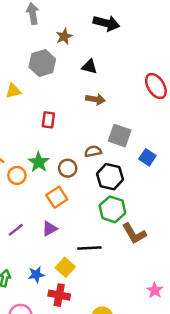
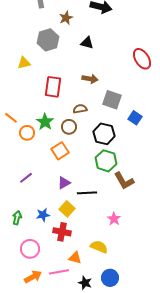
brown arrow: (95, 99) -> (90, 79), moved
red rectangle: (48, 120) -> (53, 87), size x1.5
brown semicircle: (93, 151) -> (80, 109), moved
purple triangle: (50, 229) -> (64, 183), moved
pink star: (155, 290) -> (114, 219), moved

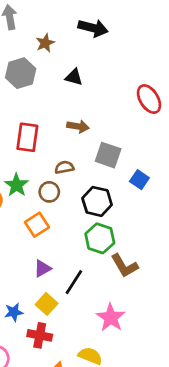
black line: (87, 193) -> (74, 282), turned -54
pink star: (114, 219) -> (111, 318), size x1.5

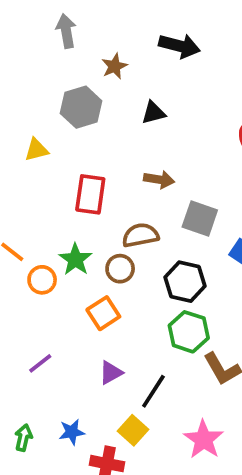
black triangle: (74, 77) -> (153, 113), turned -30
brown semicircle: (64, 167) -> (140, 235), size x1.4
yellow square: (47, 304) -> (133, 430), moved

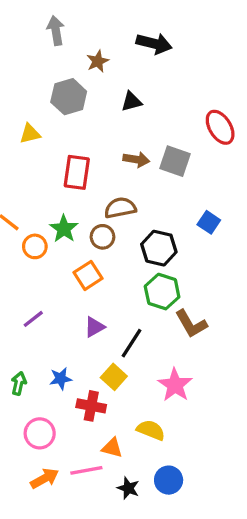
gray square: (200, 219) -> (175, 161), moved

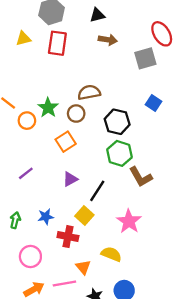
brown arrow: (136, 159) -> (108, 40), moved
gray square: (175, 161) -> (145, 58), moved, turned -35
red rectangle: (77, 172) -> (57, 43), moved
orange triangle: (112, 448) -> (83, 267), turned 35

